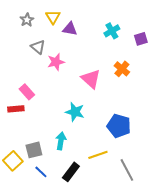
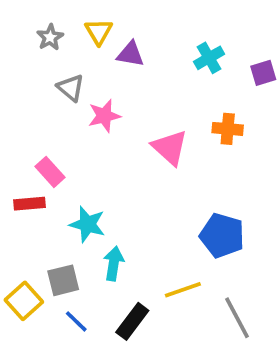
orange cross: (122, 69) -> (228, 129), turned -35
cyan star: (75, 112) -> (87, 224), moved

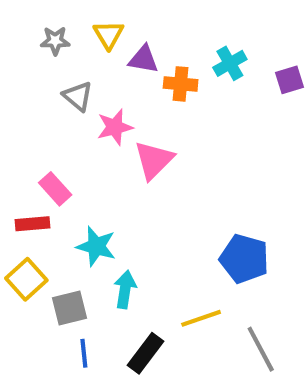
gray star: (50, 37) -> (55, 41), turned 30
orange cross: (228, 129) -> (181, 84), moved
pink triangle: (170, 148) -> (154, 160), moved, turned 33
yellow square: (24, 301) -> (26, 279), moved
blue line: (76, 321) -> (84, 353), turned 40

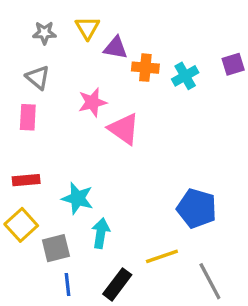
cyan cross: (230, 63) -> (185, 76), moved
gray triangle: (78, 96) -> (38, 78), moved
pink triangle: (154, 160) -> (124, 129), turned -40
pink rectangle: (55, 189) -> (28, 117), moved, turned 45

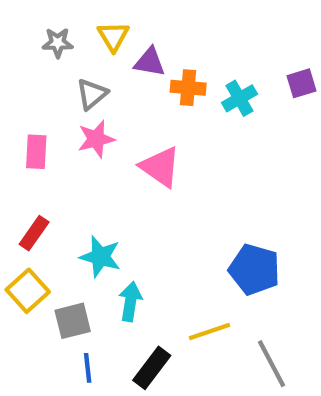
gray triangle: (38, 78) -> (92, 94), moved, turned 40
pink star: (92, 102) -> (96, 139), moved
red rectangle: (26, 180) -> (34, 233), turned -50

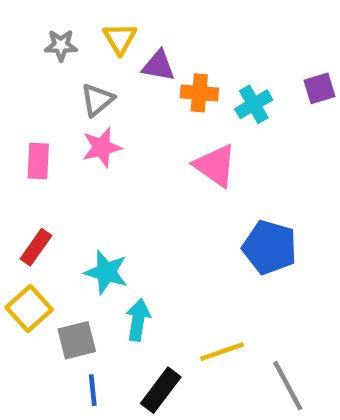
pink triangle: (160, 167) -> (215, 166), moved
blue pentagon: (254, 269) -> (270, 247), moved

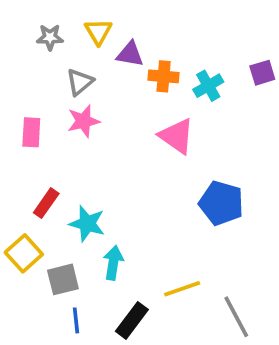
red rectangle: (36, 247) -> (46, 203), moved

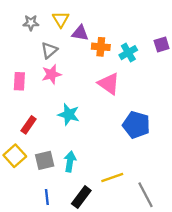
cyan star: (87, 224) -> (69, 114), moved
gray square: (63, 279) -> (45, 160), moved

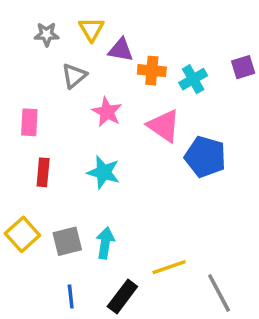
pink star: (51, 74) -> (107, 112), moved, turned -30
red rectangle: (29, 125) -> (43, 172), moved, turned -30
blue pentagon: (136, 125) -> (205, 157), moved

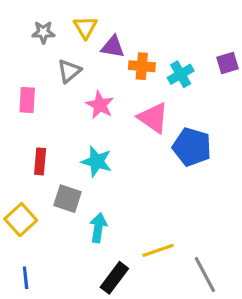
pink rectangle: (29, 122) -> (27, 100), moved
gray square: (67, 241) -> (68, 199), moved, turned 32
blue line: (71, 296) -> (26, 278), moved

